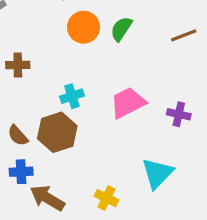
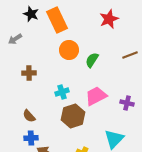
green semicircle: (121, 29) -> (92, 60), moved
brown hexagon: (57, 132) -> (73, 116), moved

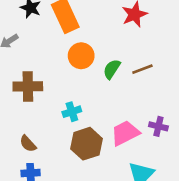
brown line: (130, 55) -> (142, 69), moved
brown cross: (29, 73) -> (28, 86), size x1.5
pink trapezoid: (96, 96) -> (125, 133), moved

